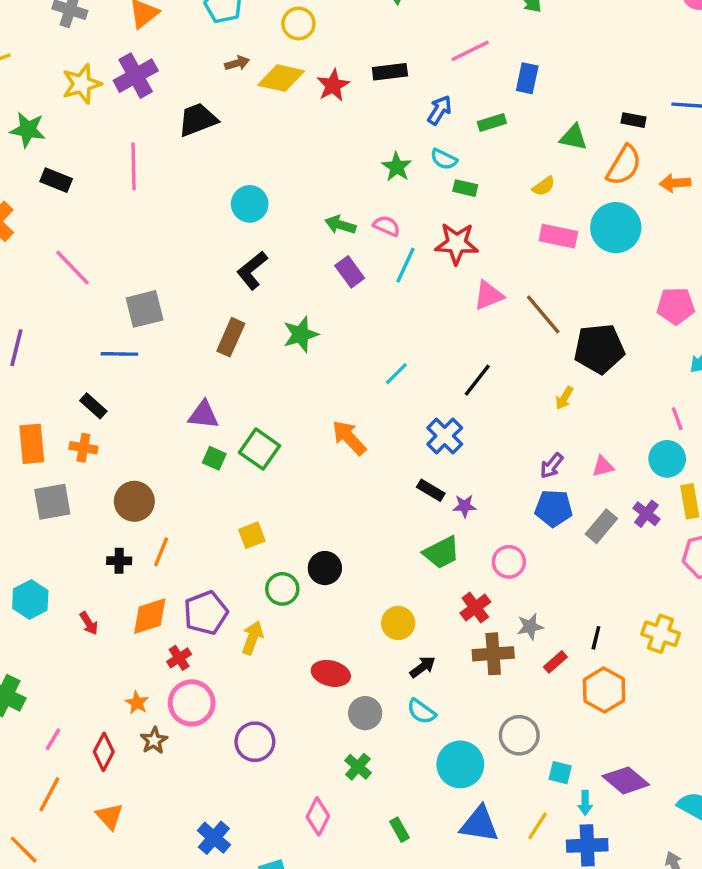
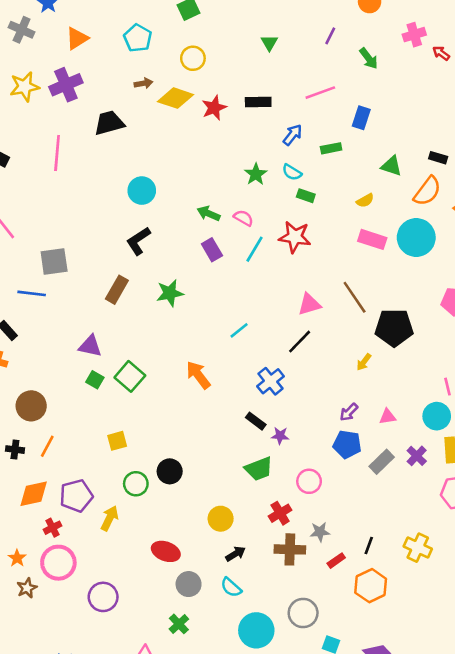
pink triangle: (489, 295) -> (309, 304), moved

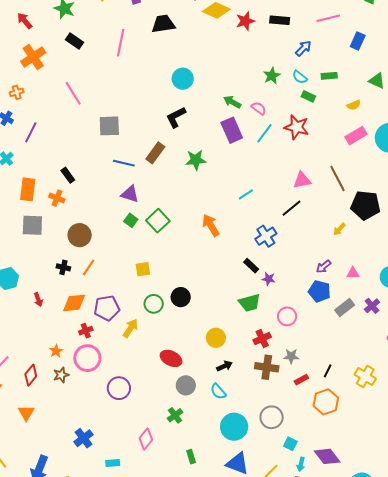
green rectangle: (331, 148) -> (329, 76), moved
pink rectangle: (372, 239) -> (356, 136), turned -55
purple rectangle: (212, 250) -> (232, 130), size x1.4
blue line: (32, 293) -> (124, 163), moved

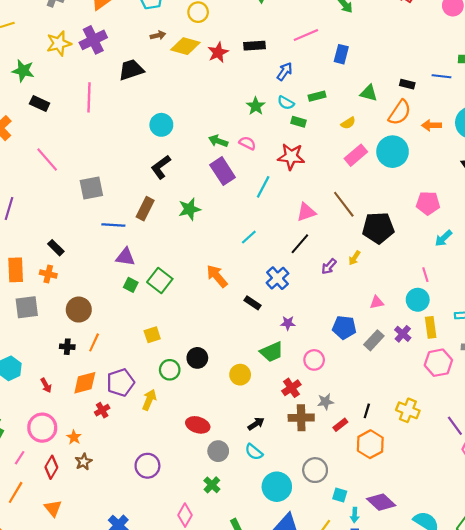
cyan line: (265, 133) -> (263, 187), moved
black rectangle: (251, 266) -> (252, 303), moved
purple arrow: (324, 267) -> (329, 266), moved
yellow circle: (216, 338) -> (240, 375), moved
pink circle: (87, 358) -> (42, 428), moved

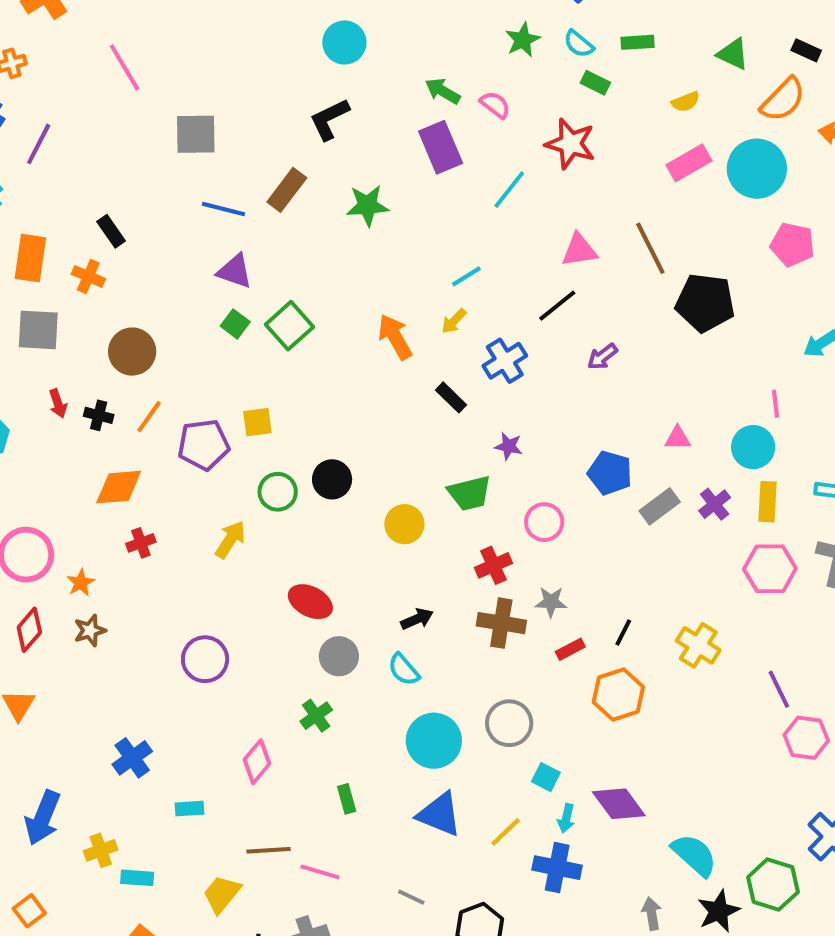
pink pentagon: (428, 203) -> (792, 245), moved
yellow arrow: (354, 258) -> (454, 321), moved
purple pentagon: (120, 382) -> (204, 445), moved
red arrow: (46, 385) -> (58, 403), moved

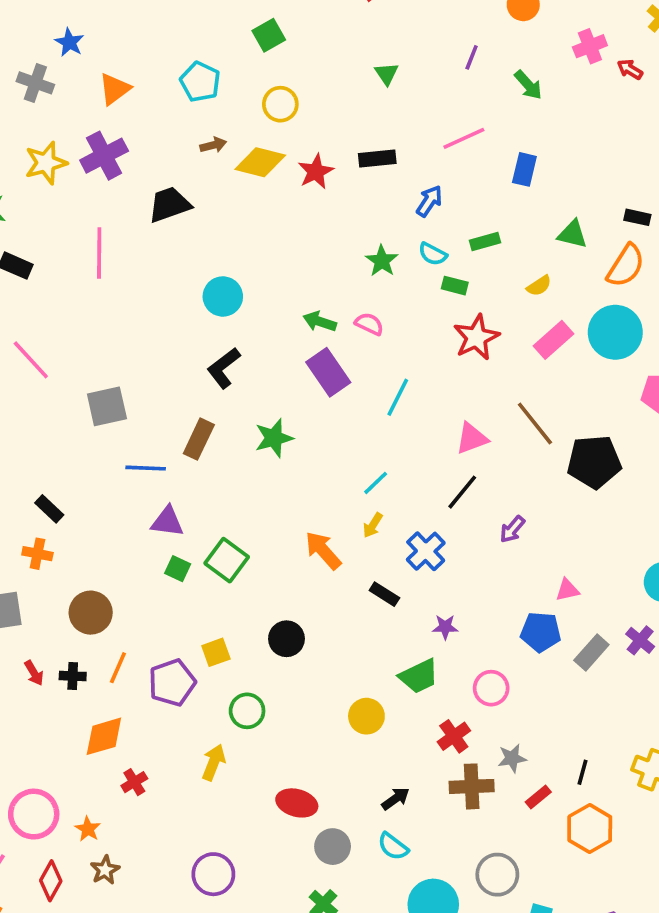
red star: (570, 144) -> (476, 337), moved, turned -30
pink triangle: (678, 438) -> (567, 590), moved
black circle: (332, 479) -> (286, 639), moved

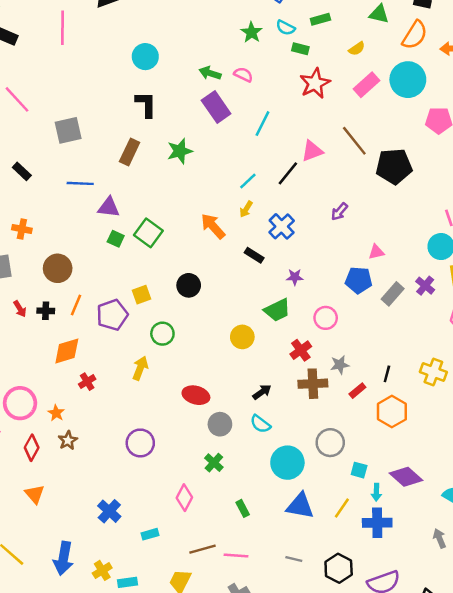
black L-shape: (224, 368) -> (146, 104), turned 128
blue line: (146, 468) -> (80, 183), moved
black line: (462, 492) -> (288, 173), moved
black rectangle: (49, 509) -> (22, 171), moved

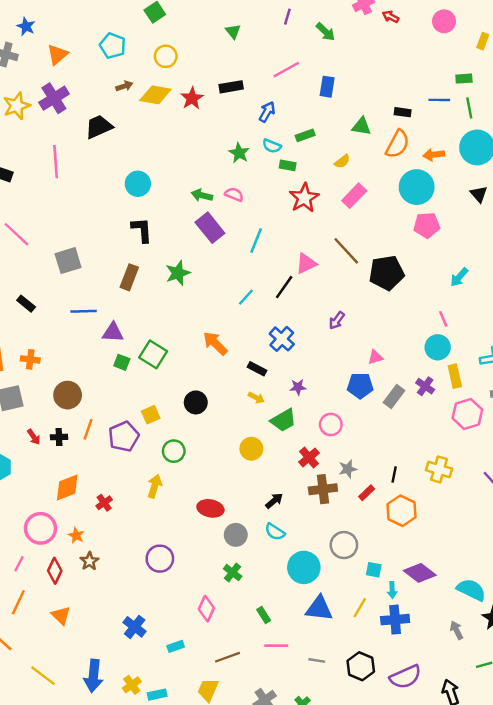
cyan circle: (408, 80) -> (417, 187), moved
yellow arrow: (246, 209) -> (256, 398), moved, turned -91
orange diamond: (67, 351) -> (67, 487), moved
pink line: (236, 555) -> (276, 646), moved

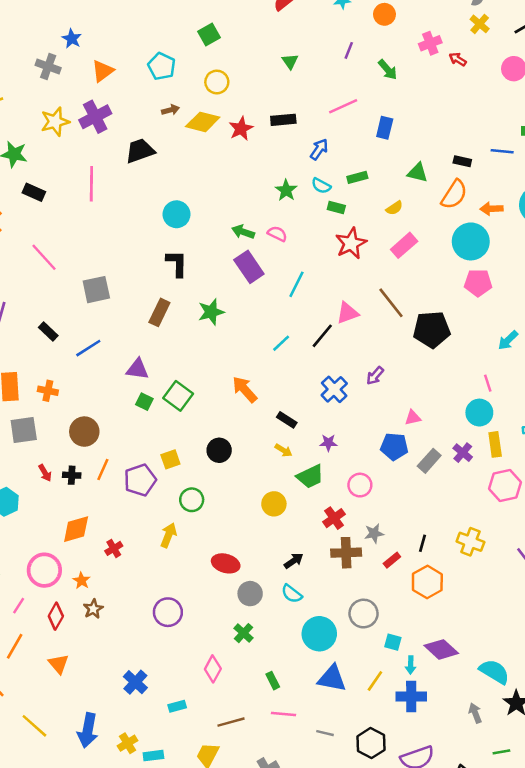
blue line: (84, 311) -> (88, 348), moved, turned -35
blue cross: (282, 339) -> (334, 389), moved

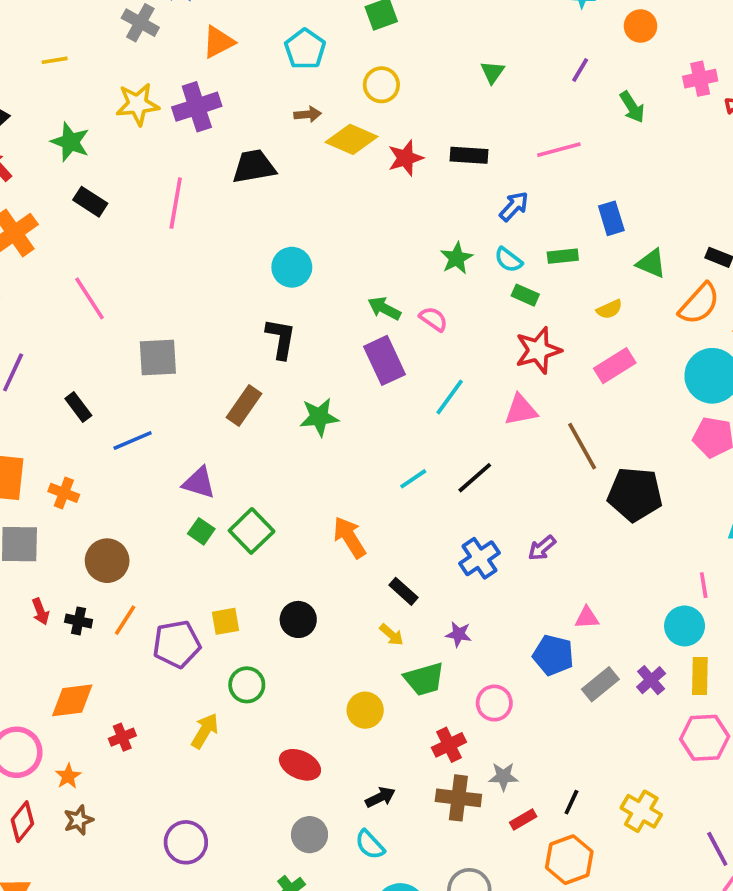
blue rectangle: (385, 128) -> (611, 218), moved, turned -40
pink triangle: (347, 313) -> (521, 410), moved
red ellipse: (226, 563) -> (300, 765), moved

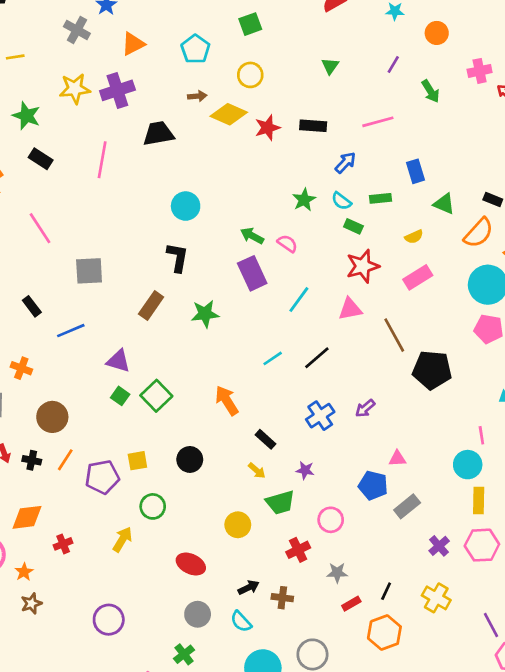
purple cross: (651, 680) -> (439, 546), moved
brown cross: (458, 798) -> (282, 598), moved, size x0.7

